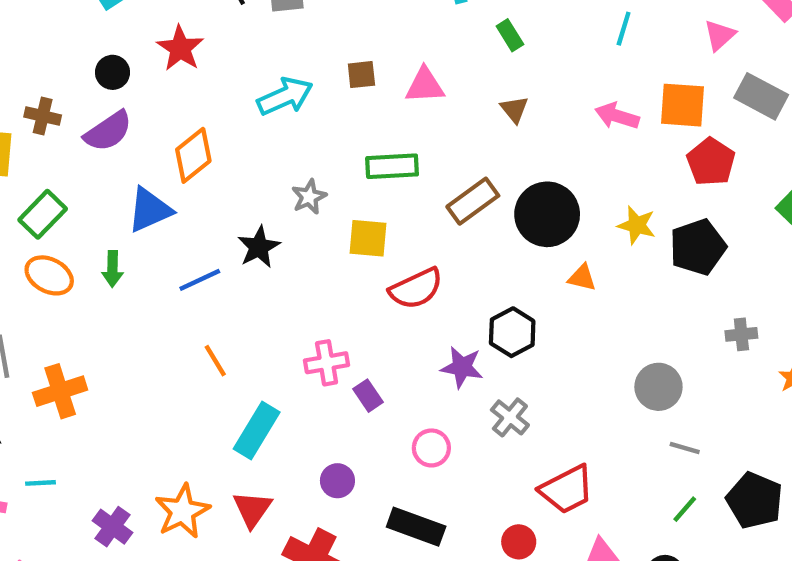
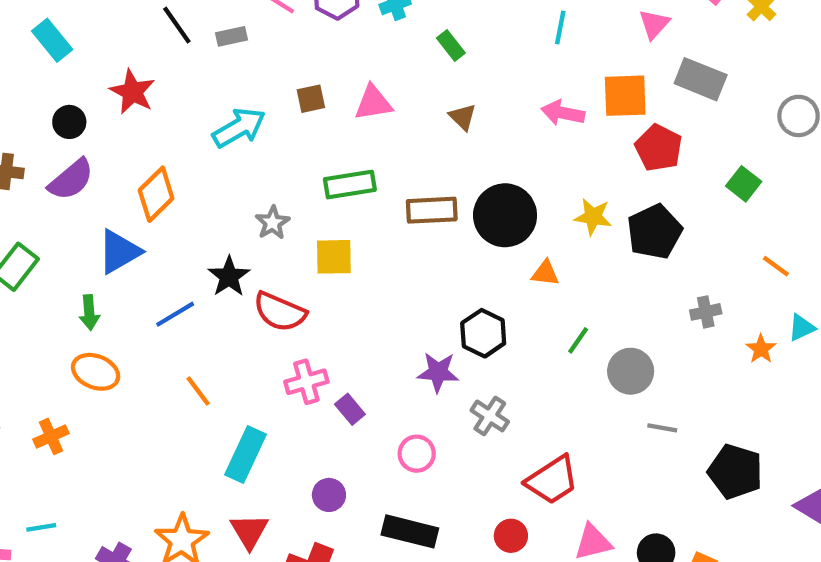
brown rectangle: (473, 201) -> (432, 210), turned 39
orange ellipse: (49, 275) -> (96, 372), moved
red semicircle: (416, 289) -> (280, 312), moved, turned 54
orange cross: (60, 391) -> (51, 436), size x0.7
green line: (685, 509) -> (578, 340), moved

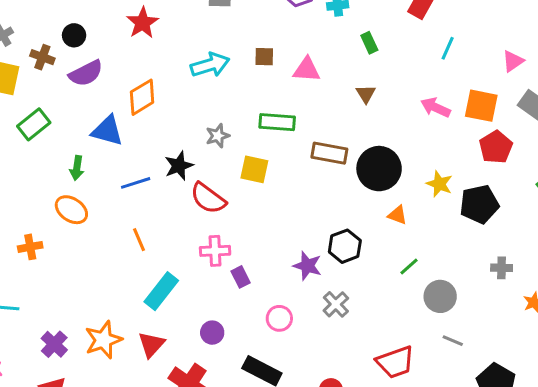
black circle: (69, 122) -> (74, 35), moved
blue triangle: (119, 252) -> (107, 131), turned 32
red trapezoid: (552, 480) -> (395, 362), moved

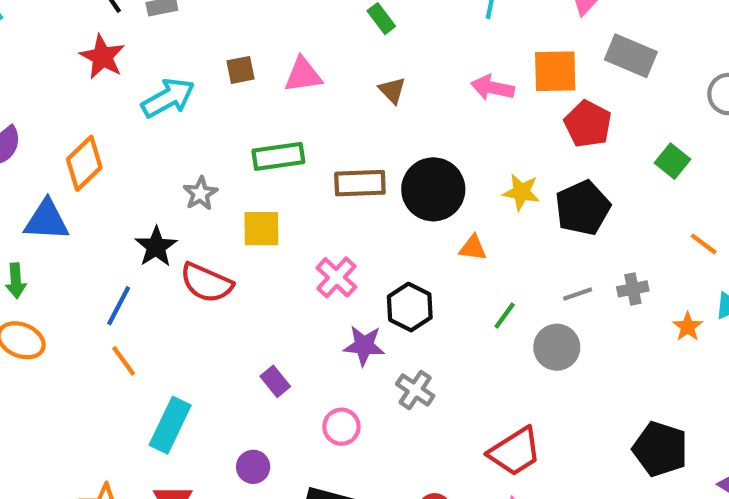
red star: (142, 23) -> (102, 57), moved
blue line: (136, 183) -> (119, 306), moved, turned -32
pink cross: (215, 251) -> (336, 277), moved, turned -32
gray line: (453, 341) -> (578, 294), moved, turned -30

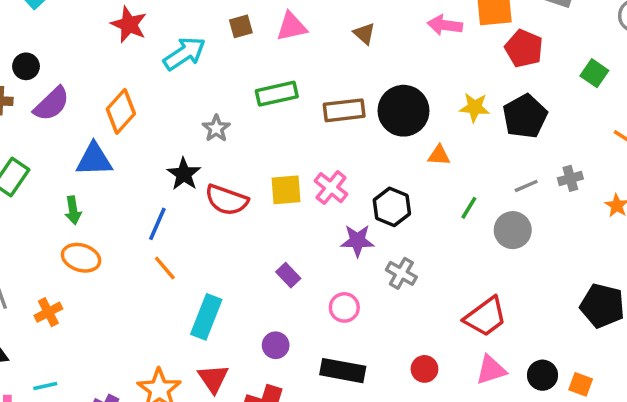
yellow square: (261, 229) -> (286, 190), moved

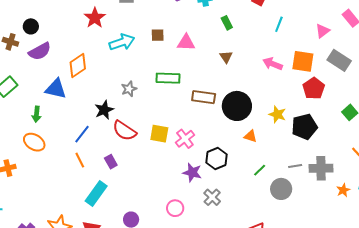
gray cross: (570, 178) -> (321, 168), size x1.6
purple rectangle: (288, 275) -> (111, 162), moved

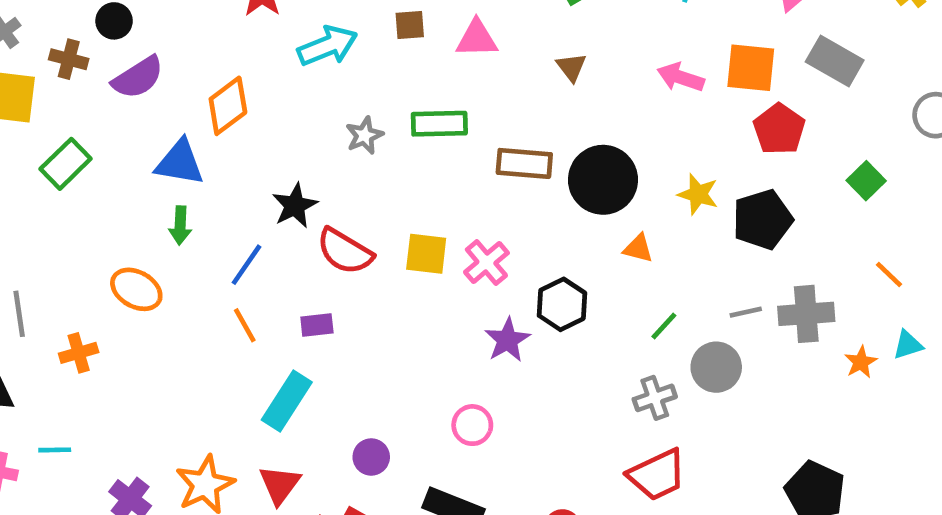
gray star: (129, 89) -> (364, 135), moved
green arrow: (37, 114) -> (180, 225), moved
purple rectangle: (111, 162) -> (317, 325), turned -64
purple star: (192, 172) -> (507, 340), turned 30
gray cross: (212, 197) -> (655, 398), moved, turned 30

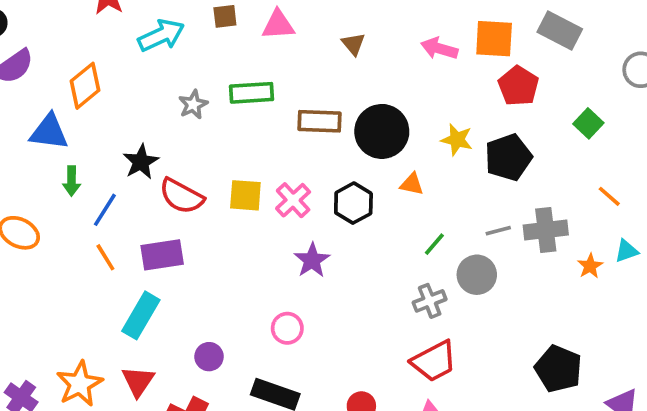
green arrow: (180, 225) -> (72, 181), moved
black hexagon: (562, 304) -> (353, 203), moved
purple rectangle: (317, 325) -> (162, 255), size x1.6

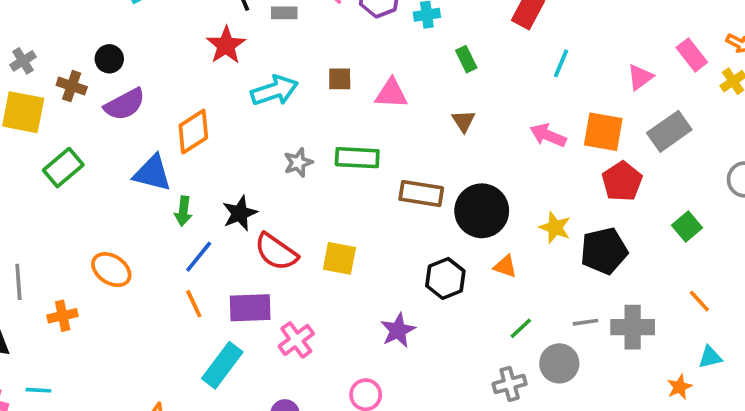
gray rectangle: (560, 31) -> (669, 131), turned -69
green arrow: (72, 181) -> (183, 211), moved
pink cross: (293, 200) -> (296, 340), moved
orange star: (590, 266) -> (680, 387), moved

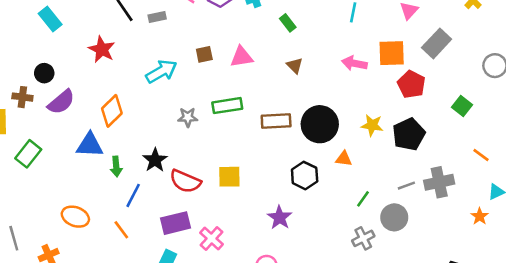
red star: (226, 45) -> (102, 49), moved
gray star: (298, 163) -> (188, 117), turned 30
orange line: (194, 304) -> (121, 230), moved

